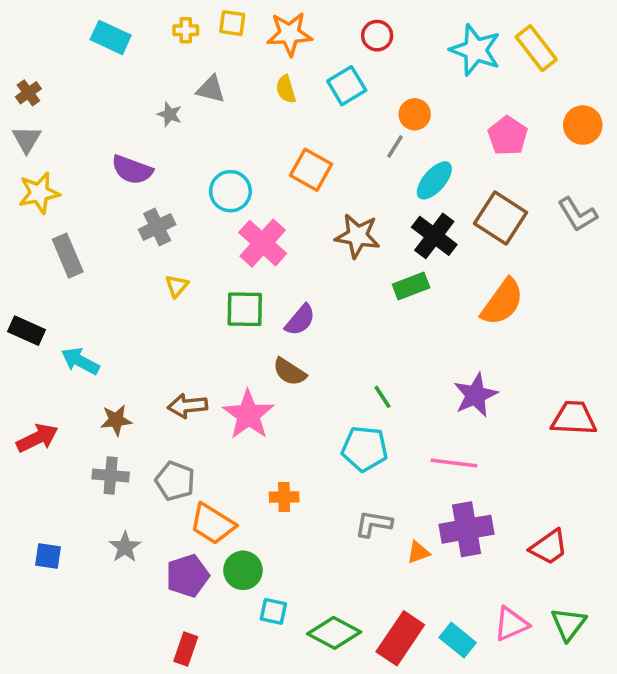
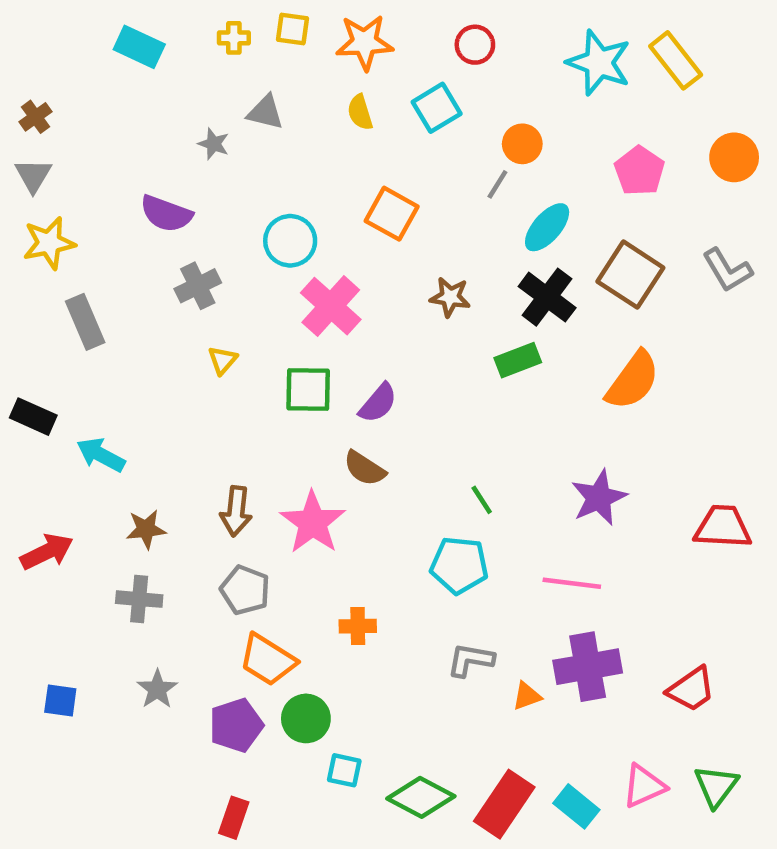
brown star: (357, 236) -> (450, 297), size x0.7
brown arrow: (188, 406) -> (236, 511), turned -78
gray pentagon: (175, 481) -> (245, 590), moved

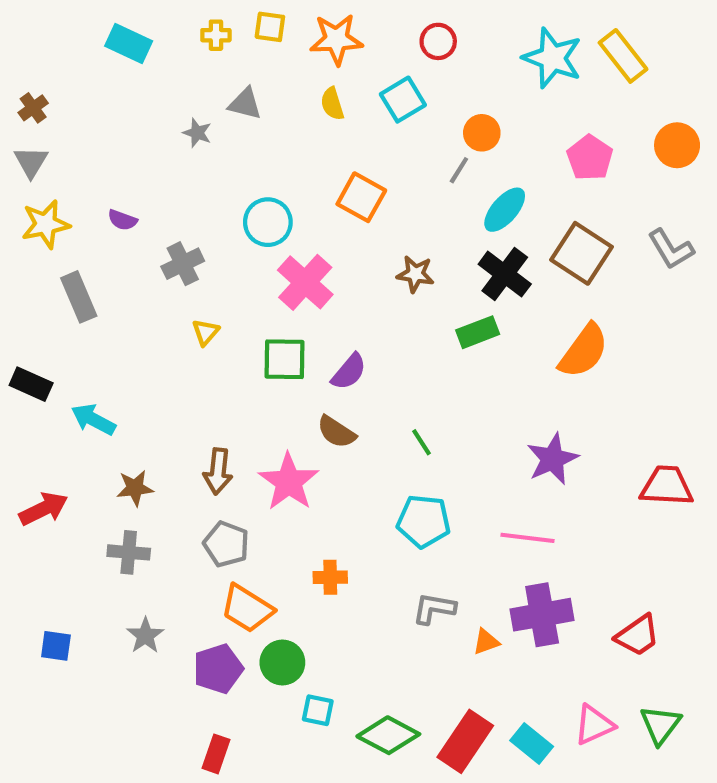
purple semicircle: (166, 214) -> (122, 220), moved, size x0.6
green line: (482, 500) -> (422, 442), moved

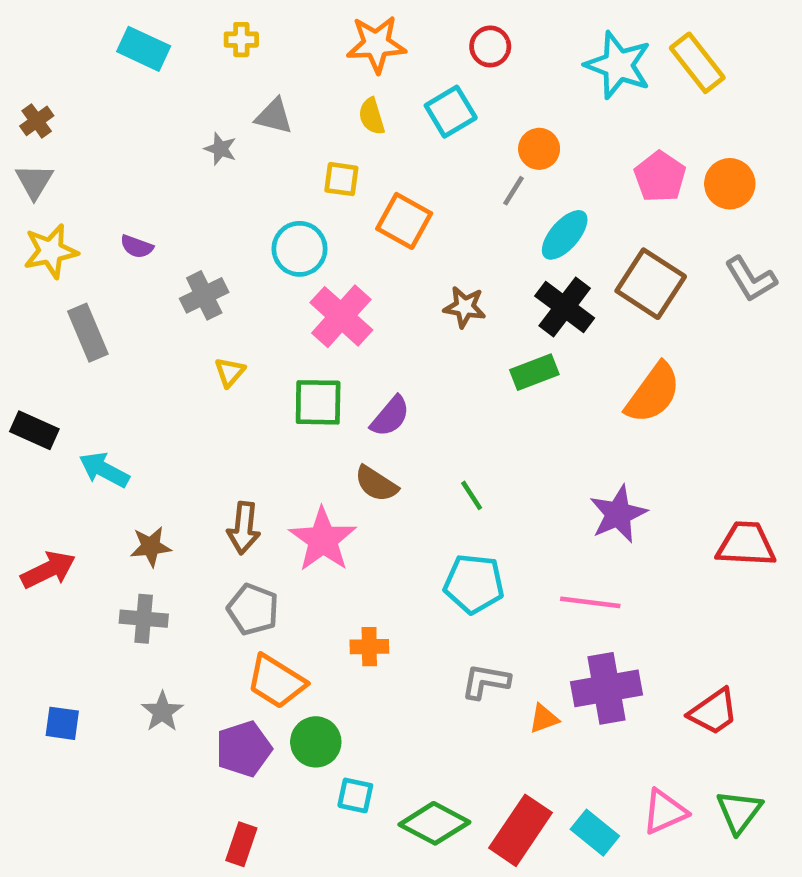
yellow square: (270, 27) -> (341, 179), moved
orange circle: (677, 145) -> (730, 184), moved

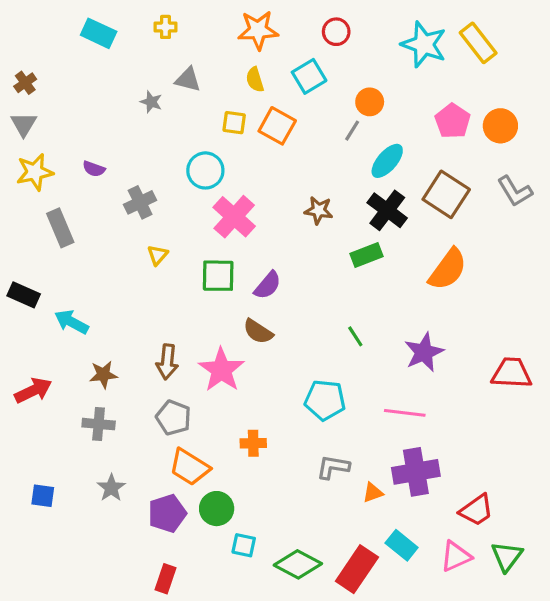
orange square: (404, 221) -> (277, 126), moved
green line: (472, 495) -> (355, 336), moved
red trapezoid: (713, 712) -> (477, 510), moved
cyan rectangle: (595, 833) -> (402, 545), moved

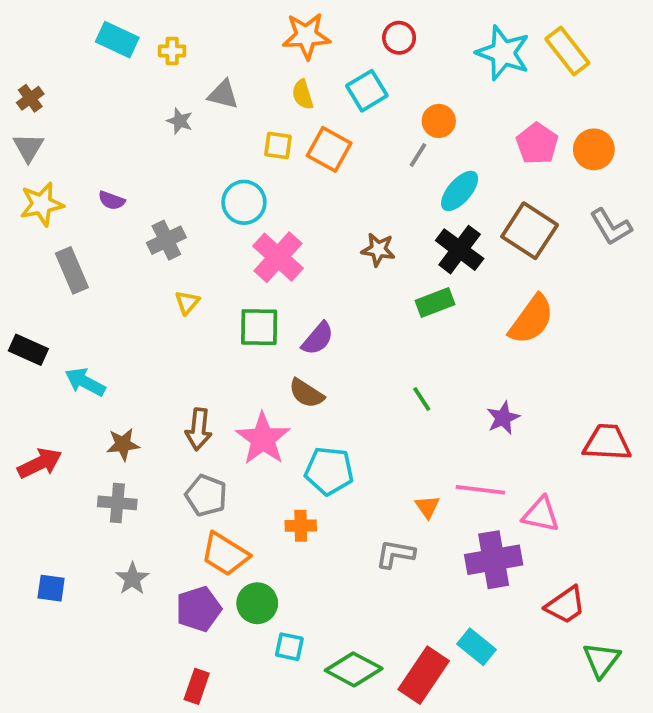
yellow cross: (166, 27) -> (172, 51), moved
purple star: (424, 352) -> (503, 418), size x0.7
cyan pentagon: (325, 400) -> (329, 471), moved
orange triangle: (373, 493) -> (427, 507), moved, turned -45
pink triangle: (456, 556) -> (541, 514), moved, turned 36

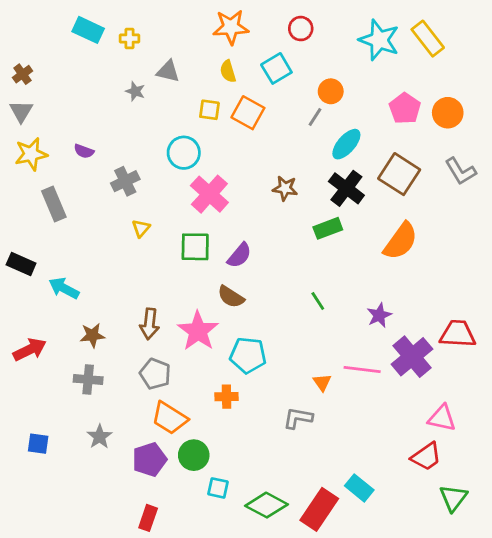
pink triangle: (541, 514) -> (442, 418), moved
purple cross: (494, 560) -> (412, 357), moved, turned -30

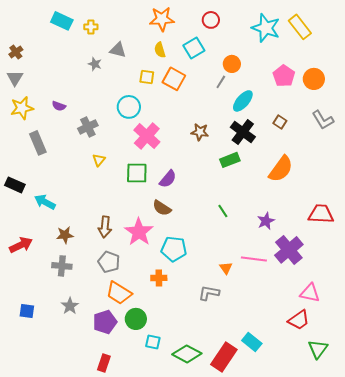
brown square: (399, 174) -> (280, 122), size x0.5
red trapezoid: (458, 334) -> (321, 214), moved

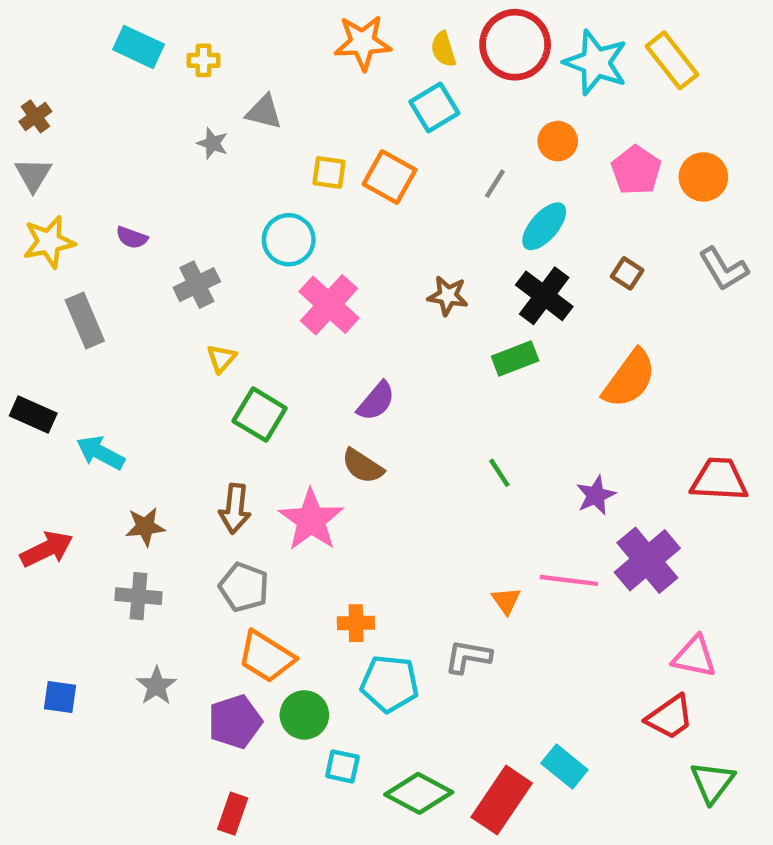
red circle: (211, 20) -> (515, 45), moved, size x1.8
yellow semicircle: (160, 50) -> (443, 49), moved
orange circle: (232, 64) -> (558, 141), moved
green square: (137, 173) -> (260, 415), moved, turned 30
cyan pentagon: (174, 249) -> (390, 684), moved

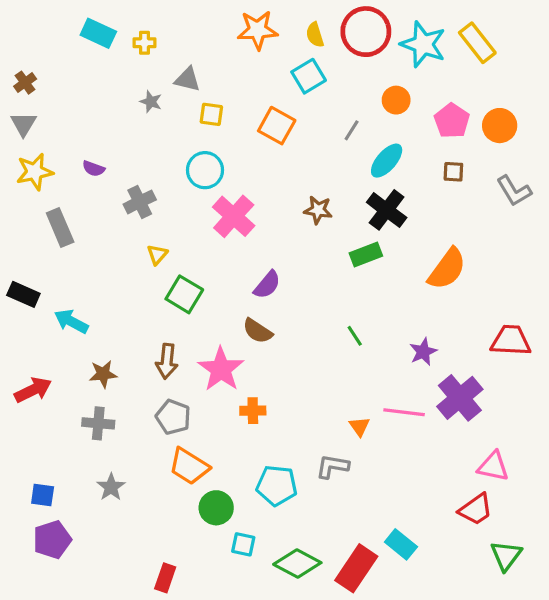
yellow square: (329, 172) -> (211, 114), moved
brown square: (627, 273) -> (453, 172), moved, turned -30
orange cross: (356, 623) -> (253, 411), moved
purple pentagon: (235, 722) -> (52, 540), moved

